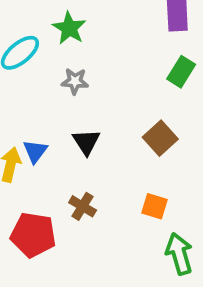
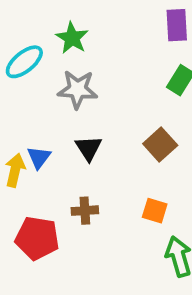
gray star: (75, 81) -> (78, 89), size x1.5
brown cross: (83, 206) -> (85, 211), turned -35

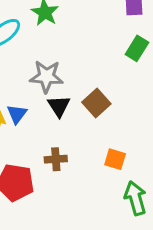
gray star: (78, 89) -> (46, 76), moved
brown square: (160, 144) -> (96, 103), moved

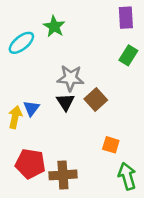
gray star: (46, 76) -> (71, 78), moved
brown cross: (56, 159) -> (63, 175), moved, size x1.5

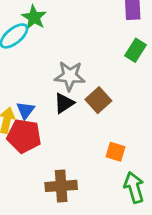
green star: (54, 26) -> (34, 17), moved
black triangle: (65, 102) -> (64, 103), turned 30
red pentagon: (30, 164) -> (24, 136), moved

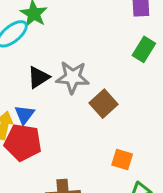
black triangle: (64, 103) -> (38, 77), moved

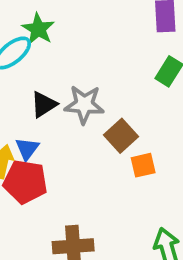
orange square: (122, 159) -> (143, 165), moved, turned -30

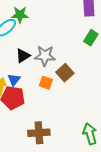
green star: (38, 29) -> (20, 15), turned -30
orange square: (143, 165) -> (46, 83), moved, turned 32

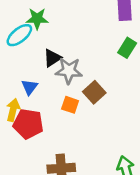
black triangle: (23, 56) -> (52, 58), moved
blue triangle: (14, 80) -> (30, 87), moved

